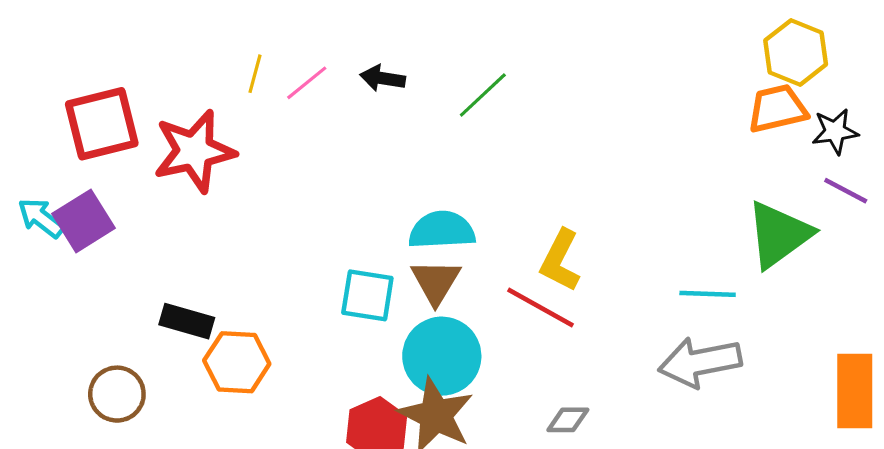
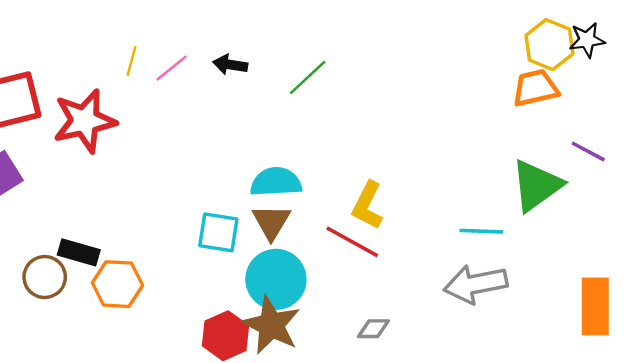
black star: (835, 131) -> (587, 40), moved
brown circle: (117, 394) -> (45, 277), moved

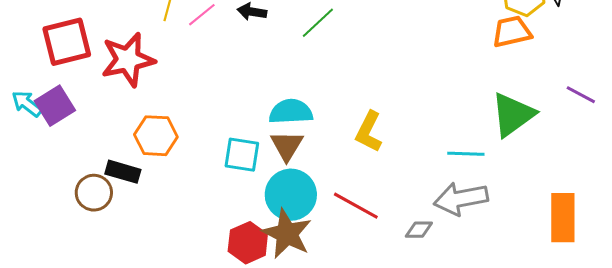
purple line: (588, 151) -> (581, 95), moved
red line: (352, 242) -> (356, 206), moved
orange hexagon: (117, 284) -> (156, 136), moved
gray diamond: (373, 329) -> (419, 230), moved

